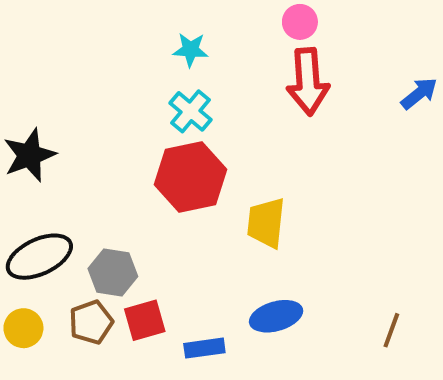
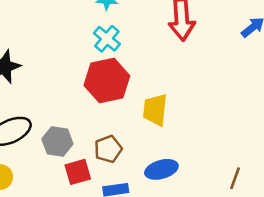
brown pentagon: (91, 322) -> (108, 149), moved

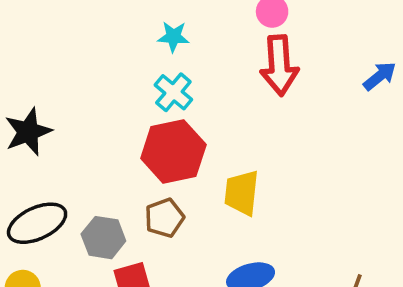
brown pentagon: (108, 149) -> (164, 218), moved

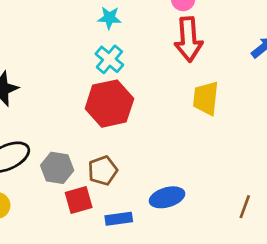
yellow trapezoid: (242, 193) -> (206, 98), moved
brown pentagon: (164, 218) -> (103, 171), moved

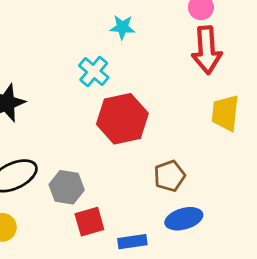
cyan cross: (109, 59) -> (94, 72), moved
brown pentagon: (103, 171) -> (170, 176), moved

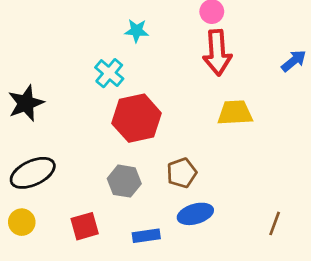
yellow trapezoid: (225, 113) -> (235, 113), turned 81
gray hexagon: (67, 187) -> (124, 181), moved
red square: (89, 222) -> (85, 226), moved

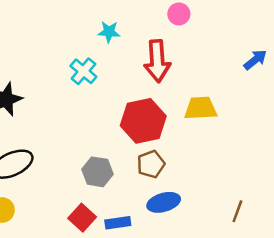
red arrow: (217, 53) -> (157, 61), moved
red hexagon: (137, 118) -> (143, 121), moved
red square: (85, 226) -> (82, 218), moved, turned -32

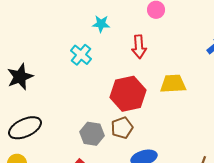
red arrow: (157, 61) -> (139, 47), size x0.7
brown pentagon: (151, 164) -> (122, 128), moved

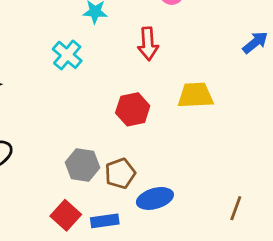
red hexagon: (128, 94) -> (133, 109), size x0.7
brown pentagon: (122, 128) -> (120, 173), moved

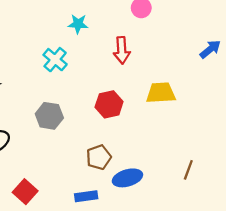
gray hexagon: (83, 165) -> (49, 116), moved
brown line: (236, 208) -> (188, 170), moved
red square: (66, 215) -> (25, 192), moved

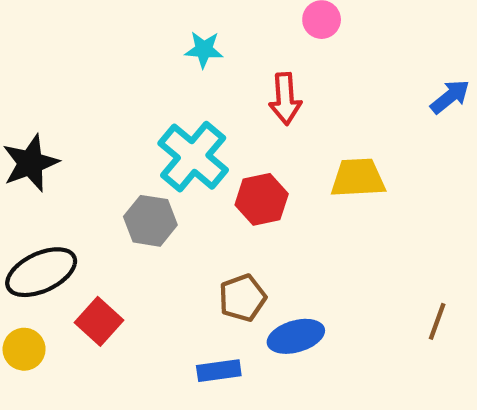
cyan cross: (55, 60) -> (193, 157), moved, size x1.5
brown line: (188, 170) -> (437, 321), moved
red square: (25, 192) -> (99, 321), moved

